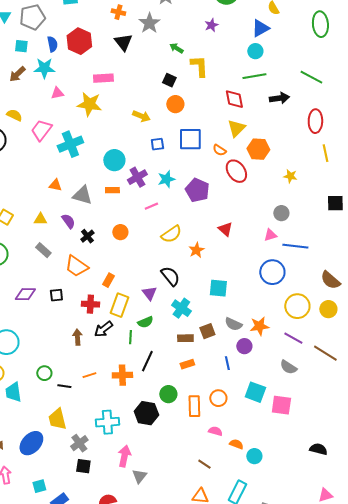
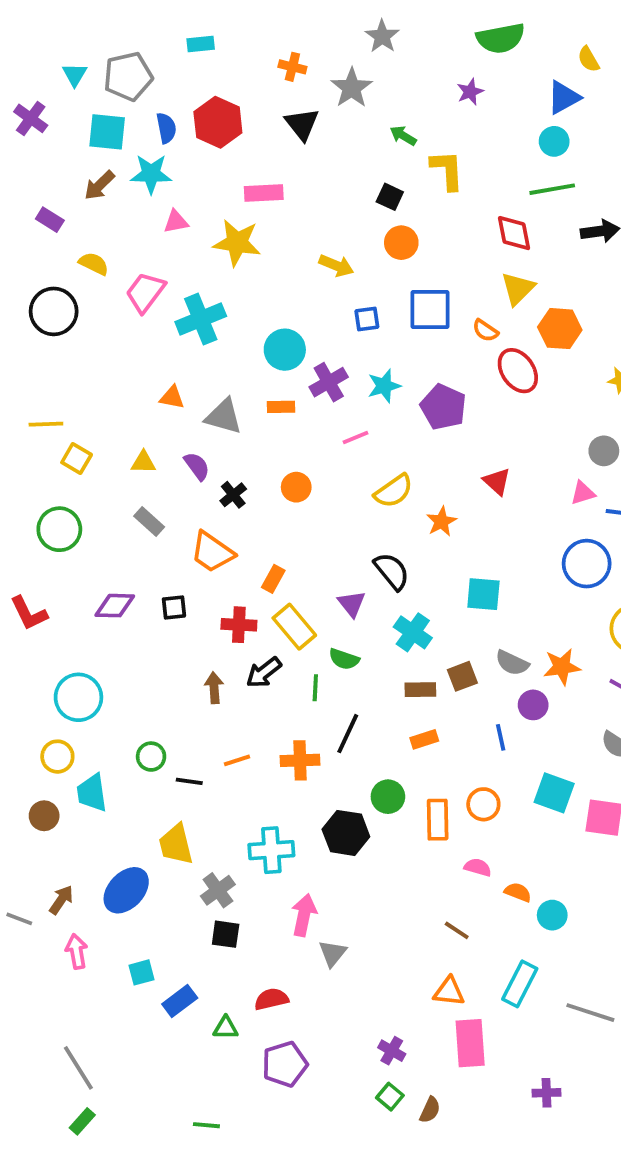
cyan square: (21, 46) -> (107, 132), size x1.5
yellow rectangle: (119, 305) -> (294, 627), turned -60
green semicircle: (145, 322) -> (344, 659), turned 42

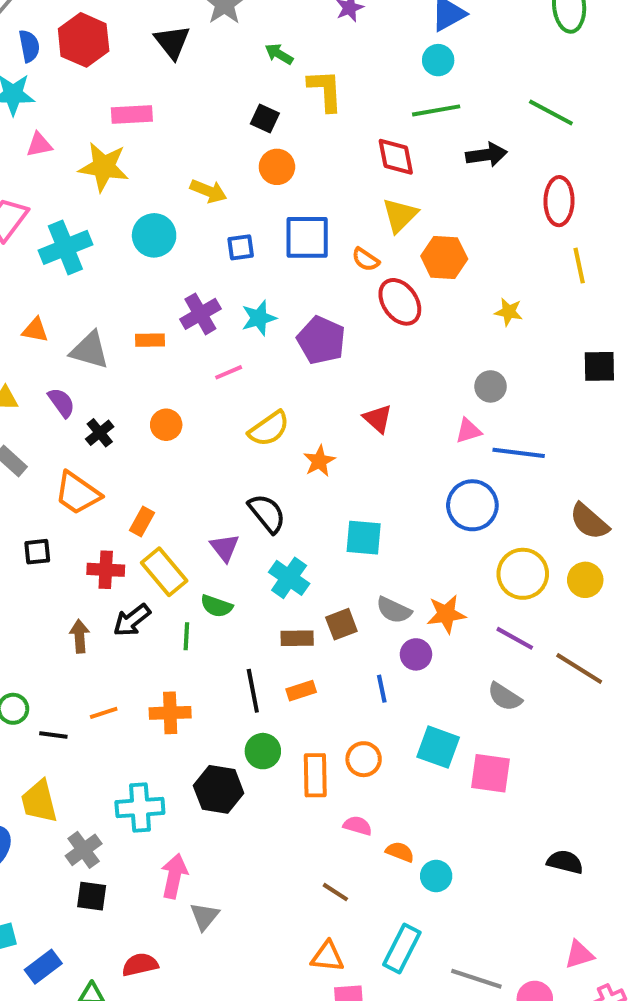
cyan circle: (285, 350) -> (154, 235), moved
black line: (348, 734) -> (253, 691), moved, turned -36

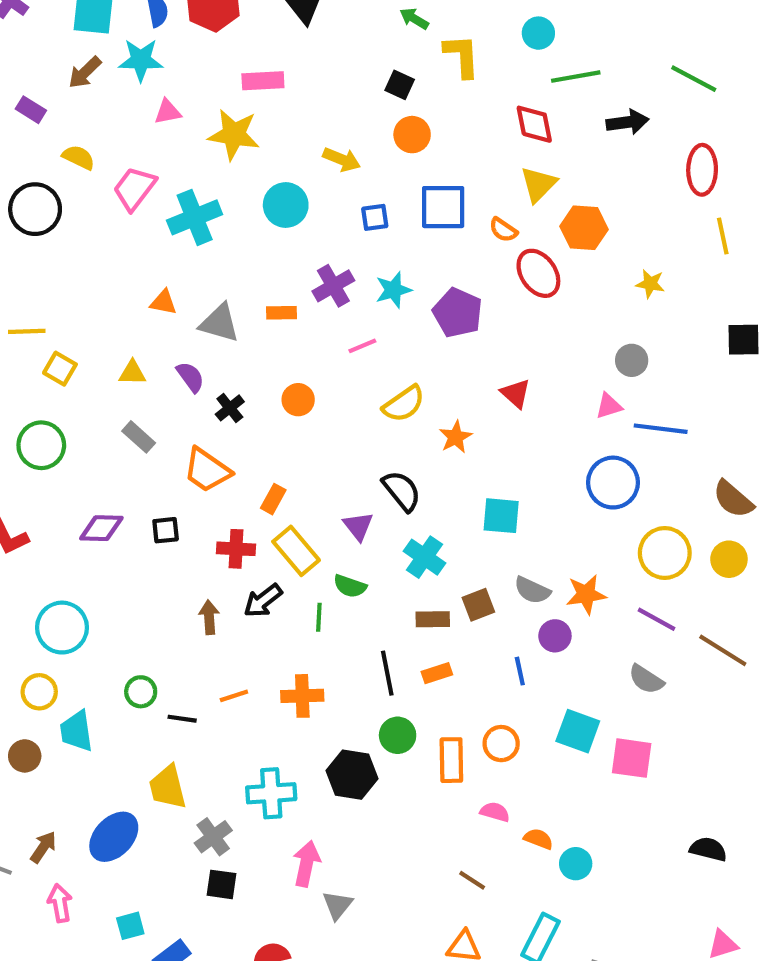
cyan circle: (438, 60) -> (538, 33), moved

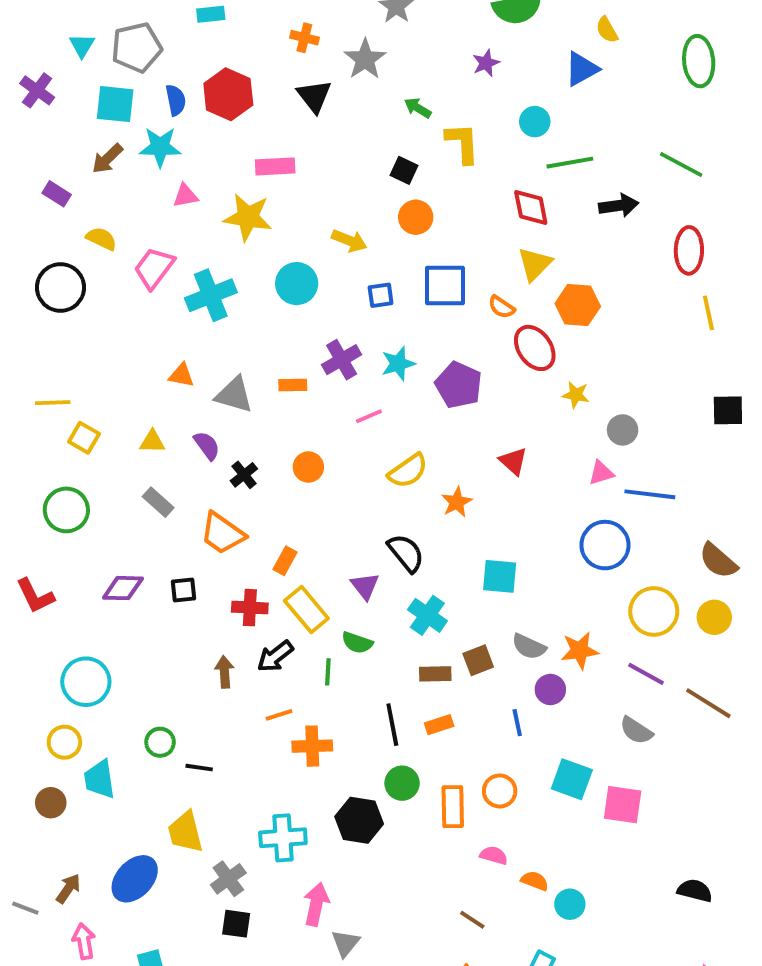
yellow star: (650, 284) -> (576, 395), moved
orange line: (234, 696) -> (279, 715), moved

